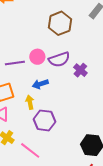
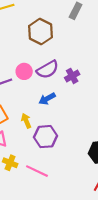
purple cross: (80, 70) -> (72, 76), turned 32
blue arrow: (40, 84) -> (47, 99), moved

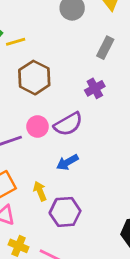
brown hexagon: (40, 32) -> (34, 78), moved
purple cross: (72, 76) -> (95, 88), moved

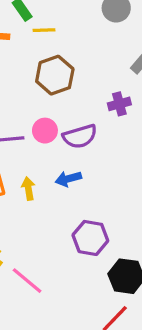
yellow arrow: (40, 191) -> (28, 188), moved
purple hexagon: (65, 212) -> (90, 238), moved

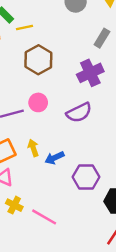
purple cross: (119, 104) -> (90, 73), size x1.5
purple semicircle: (80, 136) -> (79, 113), moved
blue arrow: (68, 179) -> (54, 158), moved

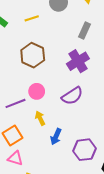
yellow line: (24, 27) -> (32, 18), moved
yellow arrow: (33, 148) -> (40, 118), moved
blue arrow: (54, 158) -> (56, 137), turned -35

